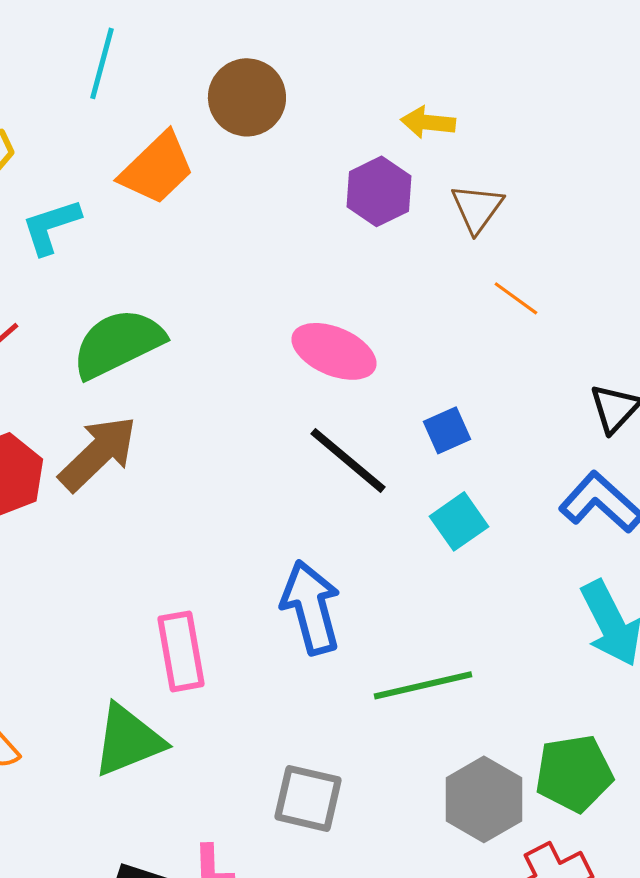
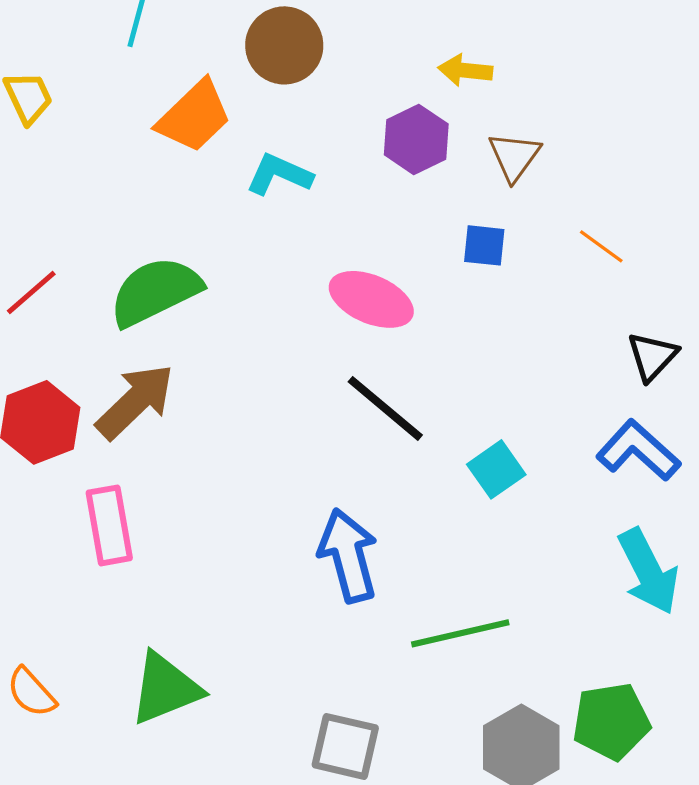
cyan L-shape: (51, 226) -> (279, 174), moved, turned 42
orange line: (516, 298) -> (601, 246), moved
blue square: (447, 430) -> (484, 245), moved, turned 30
pink rectangle: (181, 651) -> (109, 525), moved

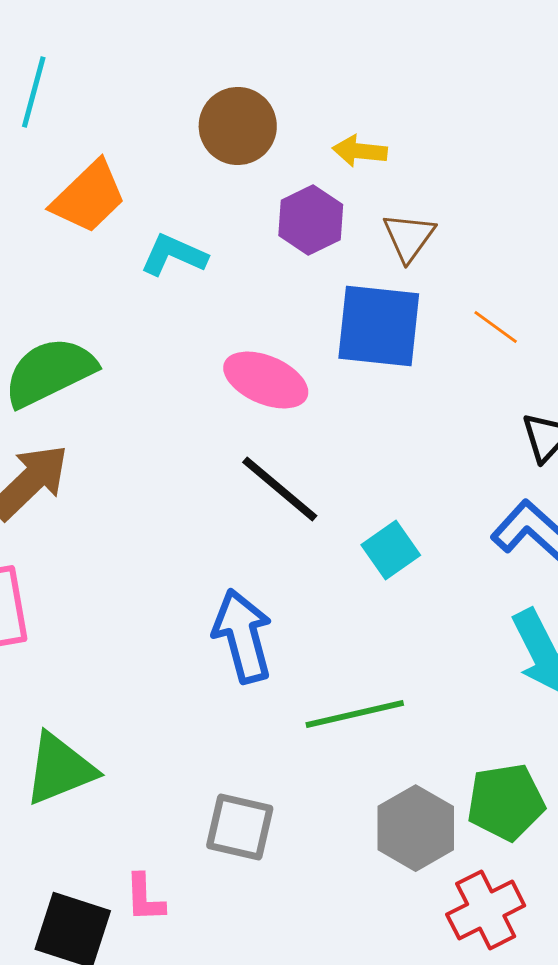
brown circle: (284, 45) -> (238, 126), moved
blue square: (484, 245) -> (379, 326), size x2.0

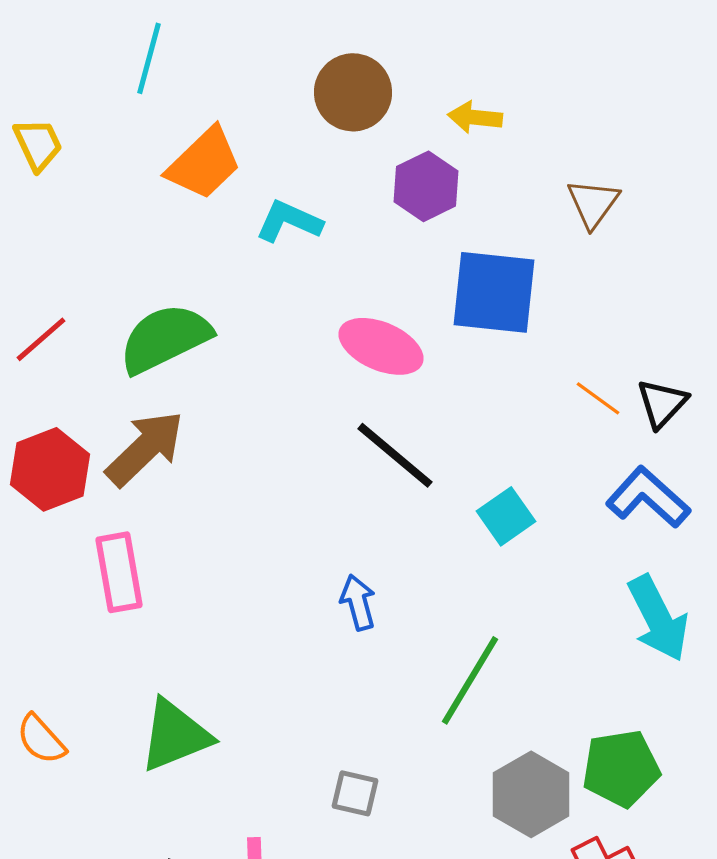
brown triangle: (409, 237) -> (593, 203), moved
orange line: (496, 327) -> (598, 398), moved
blue arrow: (243, 636) -> (358, 602), size x0.6
green line: (355, 714) -> (470, 680), turned -46
gray square: (240, 827) -> (355, 793), size x0.7

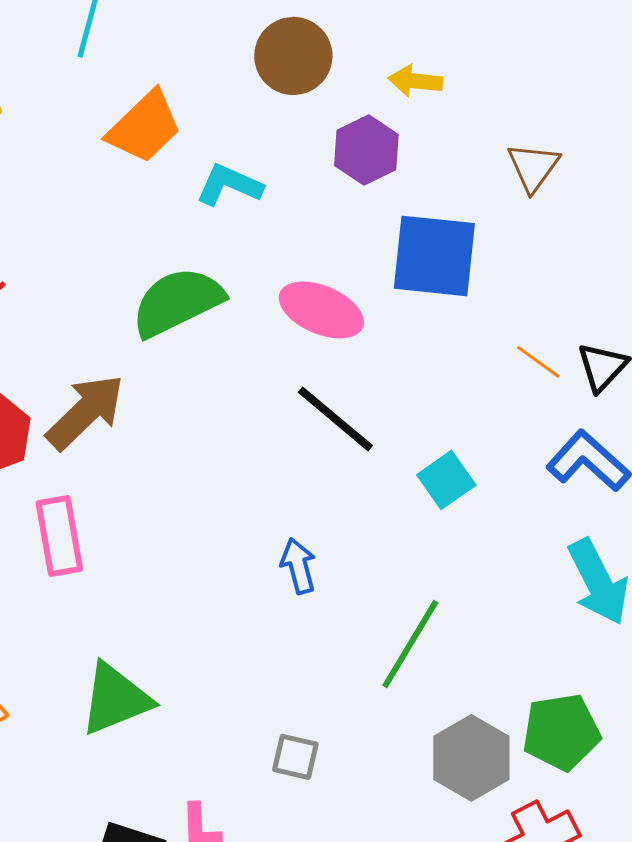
green semicircle: (165, 338) -> (177, 302), moved

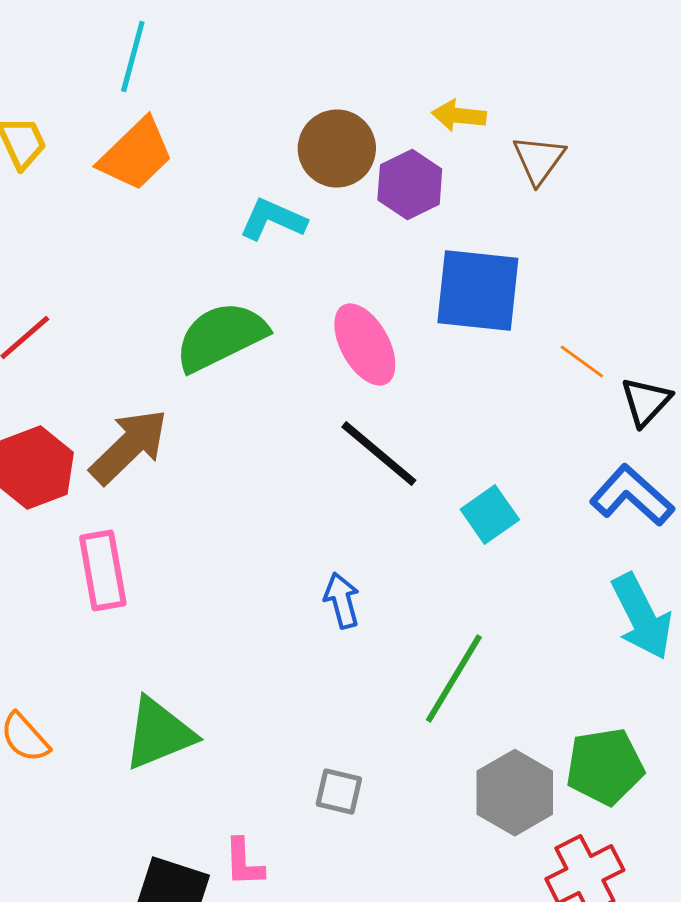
brown circle: (293, 56) -> (337, 149), moved
orange trapezoid: (144, 127) -> (136, 155), moved
brown triangle: (533, 167) -> (539, 160), moved
pink ellipse: (321, 310) -> (365, 345), turned 38
orange line: (538, 362) -> (582, 362), moved

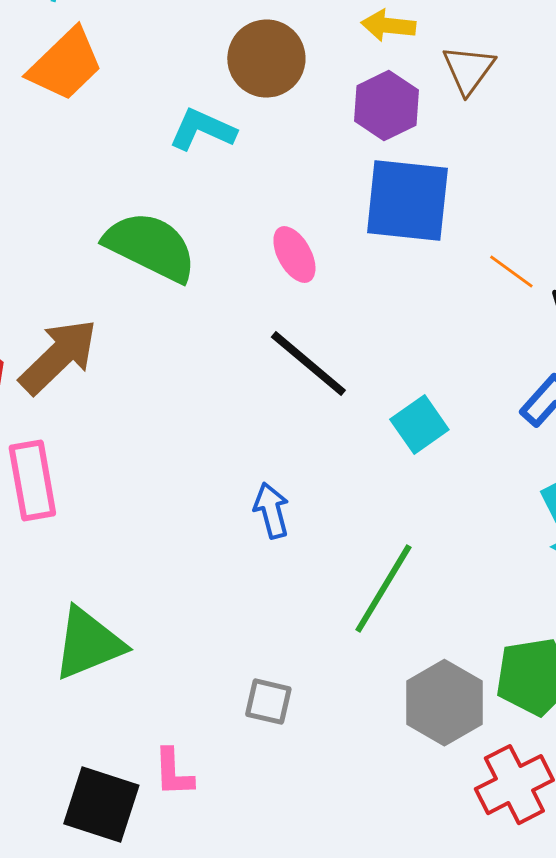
purple hexagon: (410, 185) -> (386, 106), moved
green semicircle: (221, 337) -> (150, 247), turned 52
pink ellipse: (365, 345) -> (294, 255), size x0.7

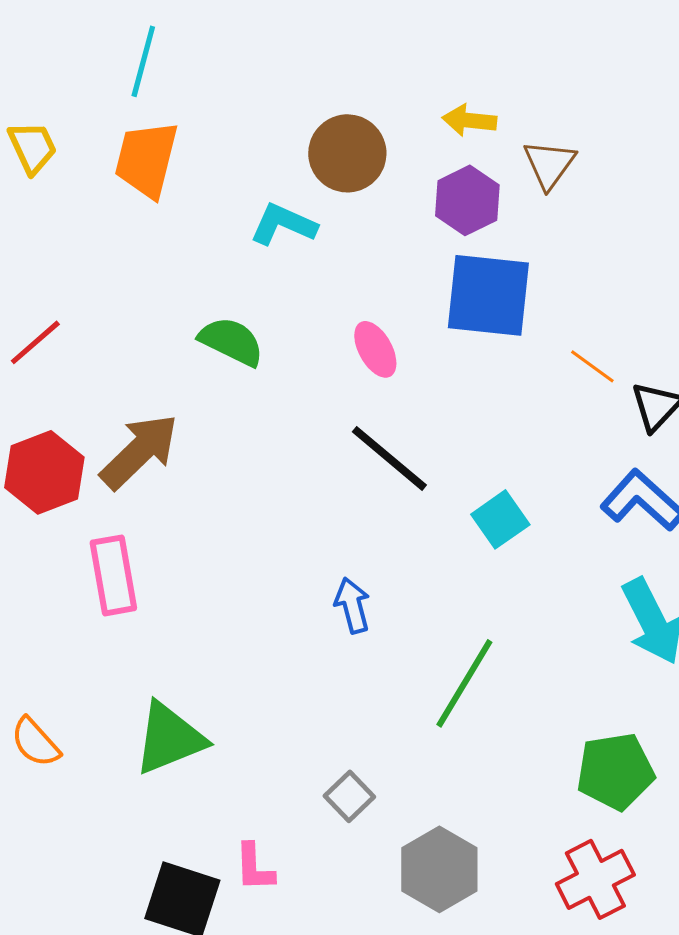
orange trapezoid: (65, 65) -> (146, 159), turned 148
green semicircle: (150, 247) -> (231, 341), size x0.7
gray square: (268, 702) -> (349, 796), turned 33
gray hexagon: (444, 703) -> (439, 869), moved

